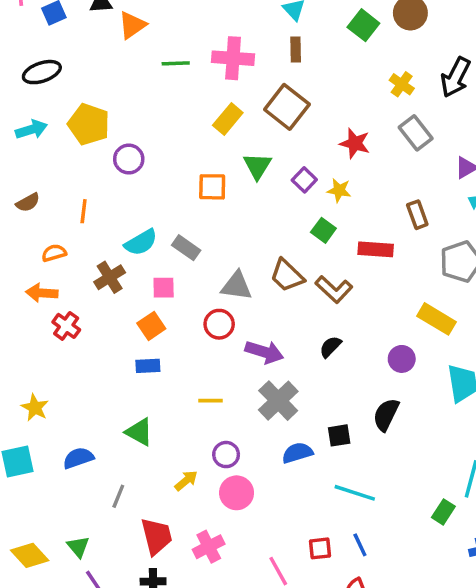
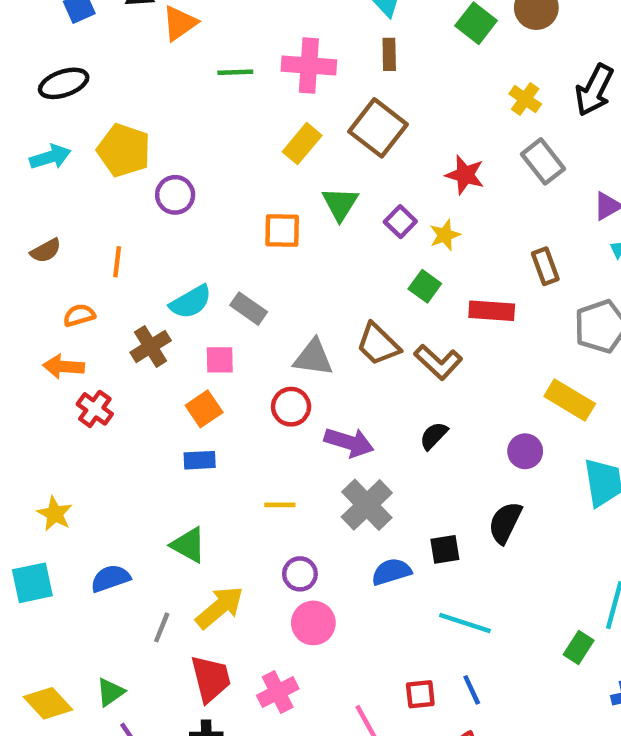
yellow star: (339, 190) -> (445, 235), turned -30
yellow arrow: (186, 481) -> (220, 607), moved, size x1.6
green triangle: (78, 547) -> (110, 692), turned 35

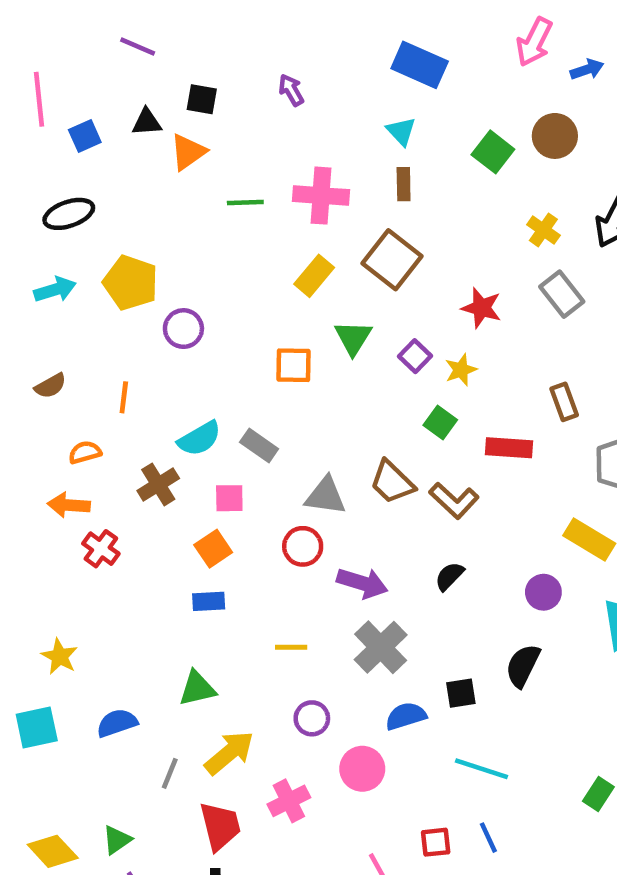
green triangle: (188, 545) -> (197, 689), turned -42
pink circle: (313, 623) -> (362, 769), moved
pink cross: (278, 692) -> (289, 801), moved

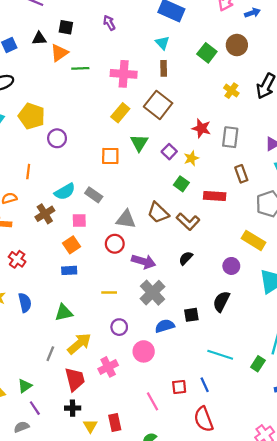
green line: (245, 202) -> (80, 68), moved
gray rectangle: (562, 294) -> (230, 137), moved, turned 45
red cross: (101, 549) -> (17, 259), moved
blue semicircle: (117, 723) -> (25, 303), moved, turned 96
cyan line: (481, 769) -> (220, 355), moved

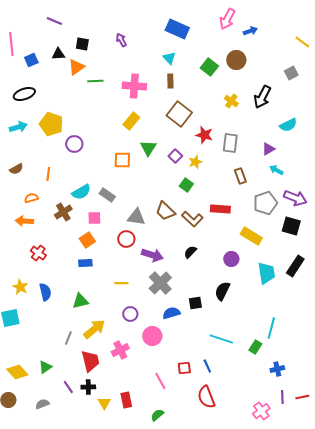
brown square: (158, 105) -> (179, 114), moved
red rectangle: (215, 196) -> (220, 209), moved
purple line: (35, 408) -> (68, 387), moved

